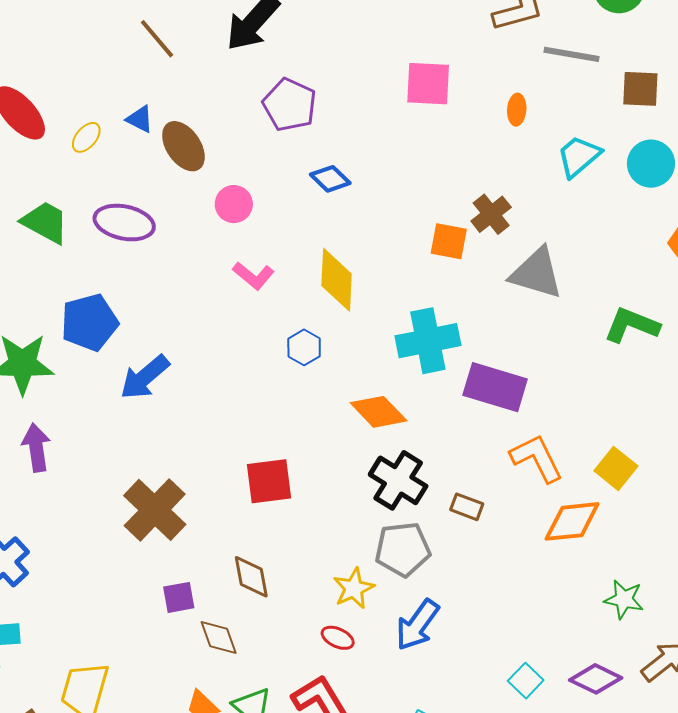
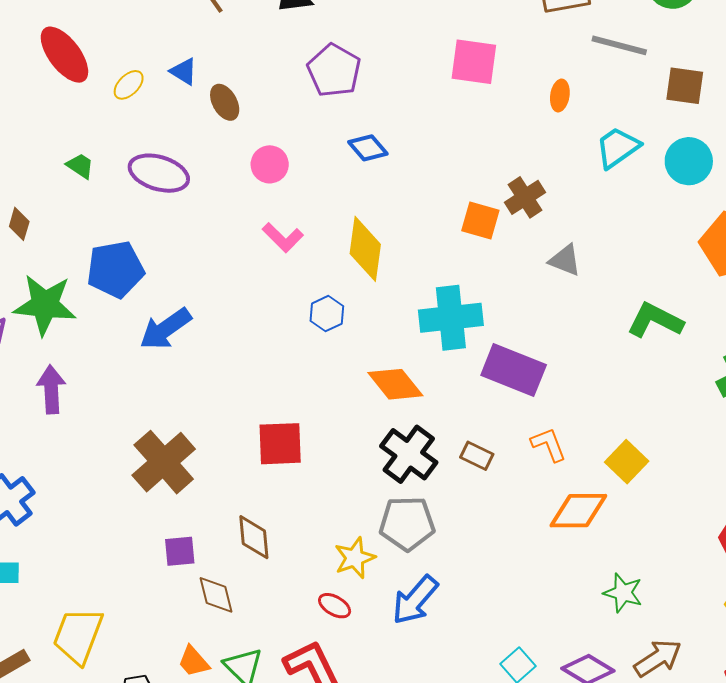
brown ellipse: (183, 146) -> (225, 102), size x0.7
green trapezoid: (45, 222) -> (80, 166), size x0.6
gray triangle: (536, 273) -> (565, 260), size x0.6
orange L-shape: (537, 458) -> (549, 445), size x0.7
brown rectangle: (467, 507) -> (477, 456), moved

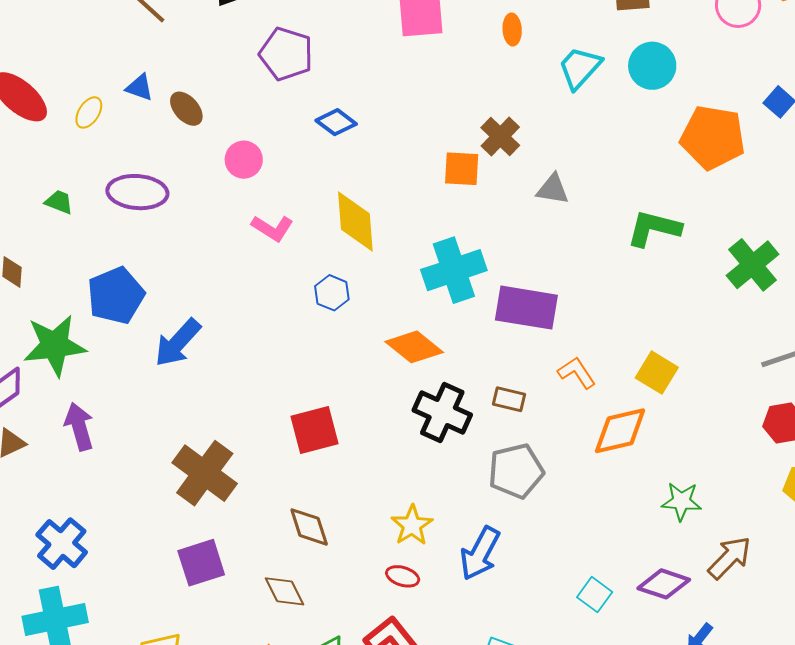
gray pentagon: (407, 523) -> (516, 471), moved
purple square: (180, 551) -> (201, 563), moved, size x1.4

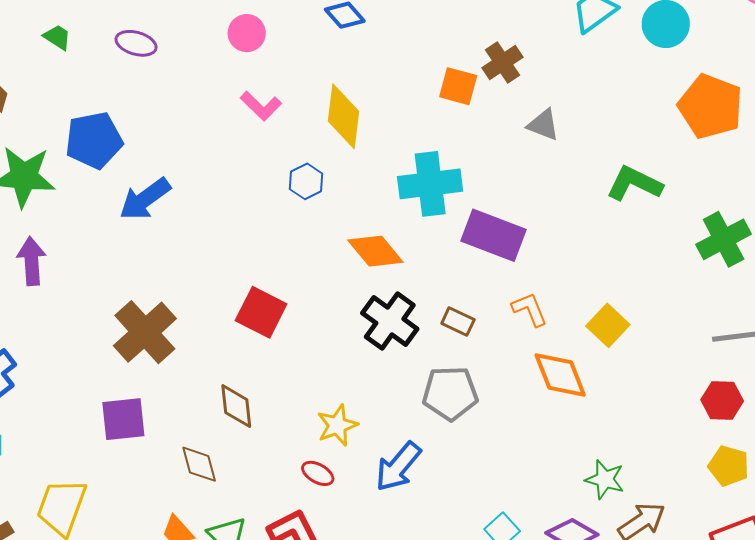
purple ellipse: (137, 192) -> (136, 43), size x0.7
red square: (314, 430) -> (261, 312), turned 30
orange diamond: (620, 431) -> (560, 375), turned 70
green star: (681, 501) -> (605, 479), moved

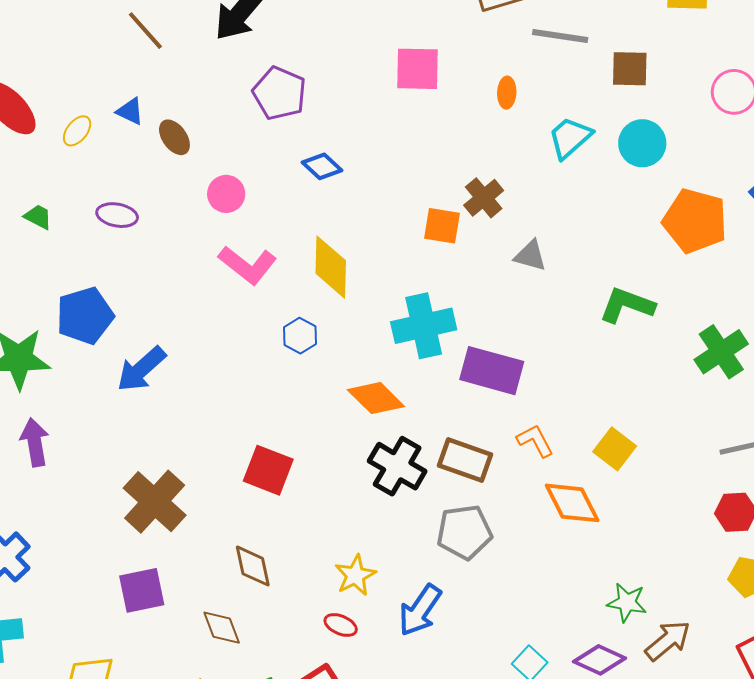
pink L-shape: (261, 106) -> (248, 265), size x1.4
brown rectangle: (458, 322) -> (465, 460), size x1.6

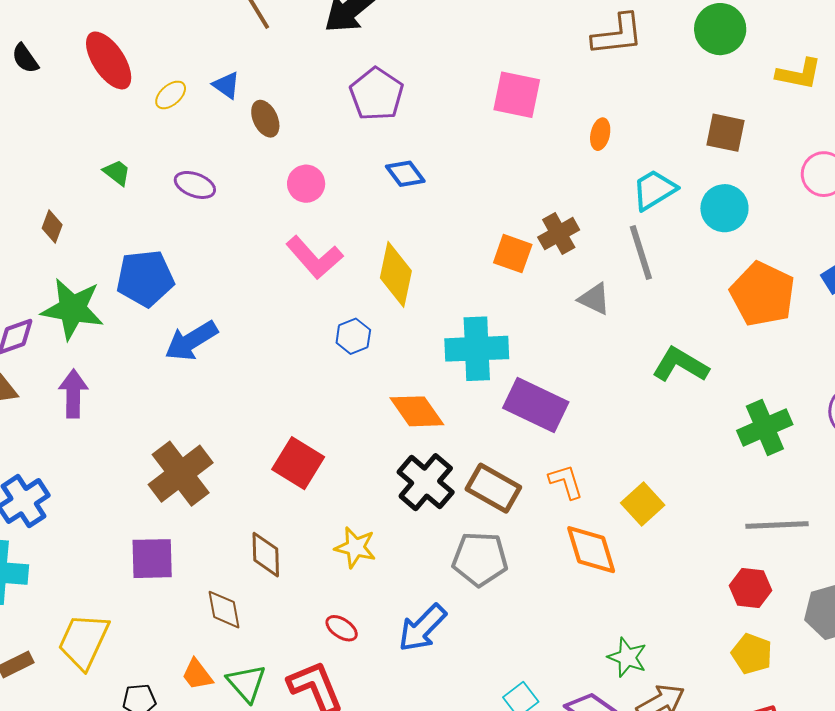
gray line: (560, 36) -> (641, 253), moved, turned 54
yellow star: (355, 575) -> (355, 547), moved, turned 30

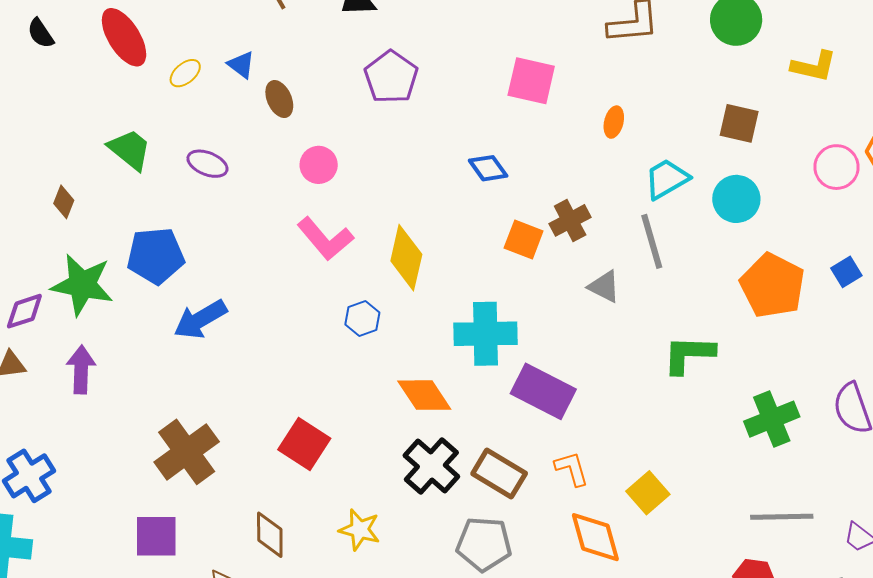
green trapezoid: (117, 173) -> (130, 149), size x1.6
blue diamond: (405, 174) -> (488, 168), moved
green L-shape: (680, 365) -> (689, 354), turned -30

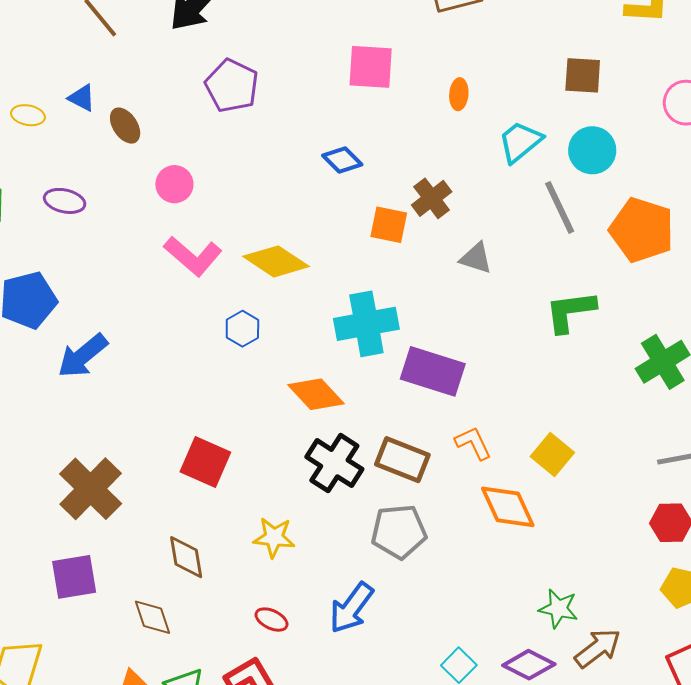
yellow ellipse: (185, 73) -> (28, 115), turned 60
gray line: (652, 241) -> (560, 207), moved
yellow diamond: (406, 258) -> (276, 261), turned -60

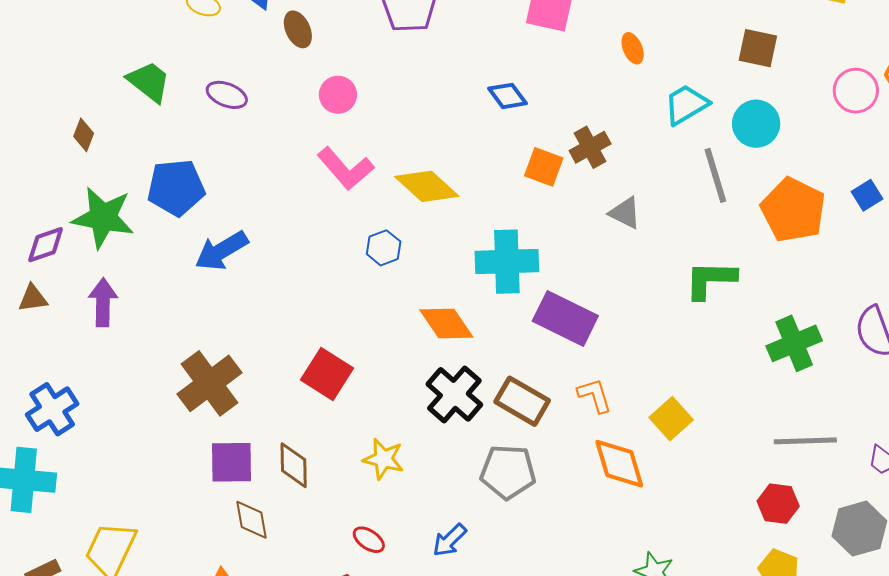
orange ellipse: (459, 94) -> (633, 48), turned -36
purple square: (74, 577) -> (231, 462), moved
blue arrow: (351, 608) -> (450, 540), size x0.7

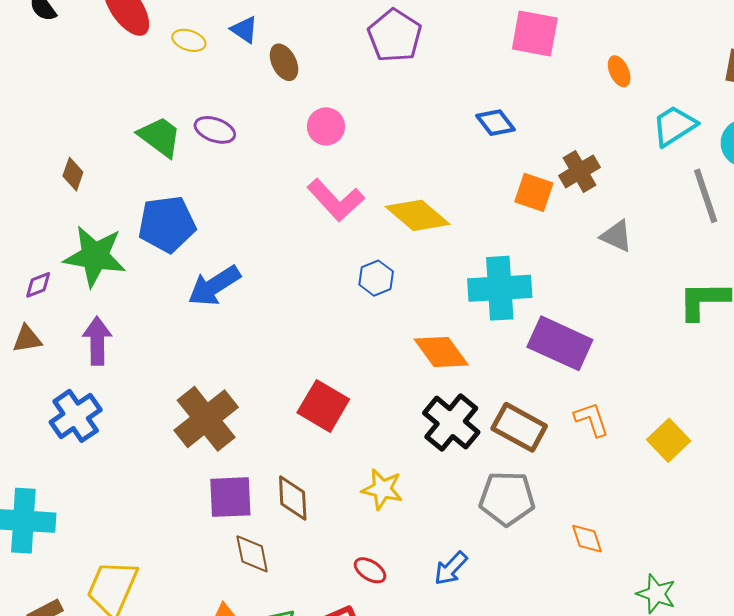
green trapezoid: (149, 82) -> (160, 137), moved
purple diamond: (46, 245) -> (38, 285), size x0.7
blue cross: (52, 409) -> (76, 416), moved
orange diamond: (619, 464) -> (587, 539), moved, size x0.6

